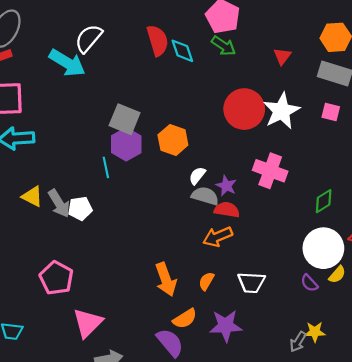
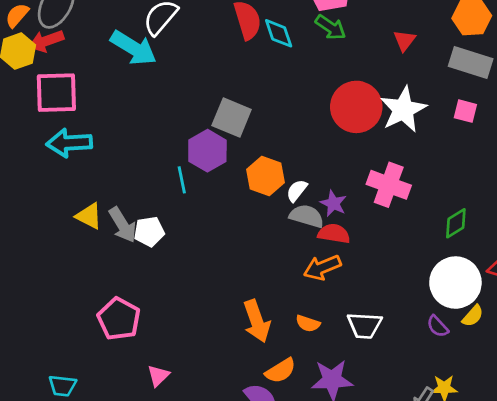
gray square: (125, 119) -> (232, 118), moved
orange hexagon: (173, 140) -> (266, 176), moved
orange semicircle: (206, 281) -> (308, 323), turned -102
pink triangle: (88, 323) -> (158, 376), size x0.6

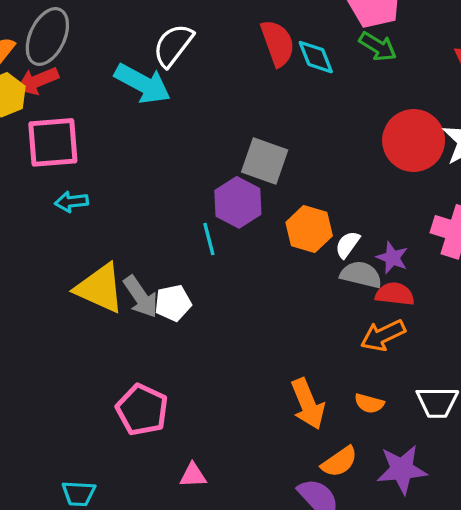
cyan arrow: (69, 143) -> (71, 202), size x0.6
yellow triangle: (89, 216) -> (100, 288), size x1.6
pink triangle: (158, 376) -> (193, 475), turned 45

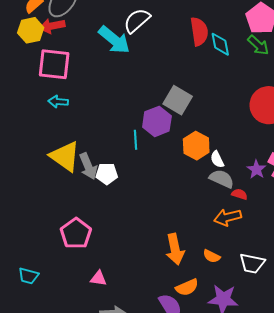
white semicircle: (347, 245) -> (217, 159), turned -72
purple star: (392, 258) -> (256, 169), moved
red semicircle: (395, 294) -> (240, 194), size x0.7

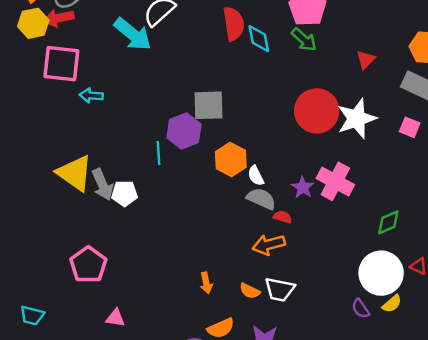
gray square: (178, 100) -> (209, 105), turned -32
cyan arrow: (58, 102) -> (91, 96), moved
orange arrow: (175, 249) -> (206, 283), size x0.6
white trapezoid: (252, 263) -> (280, 290), moved

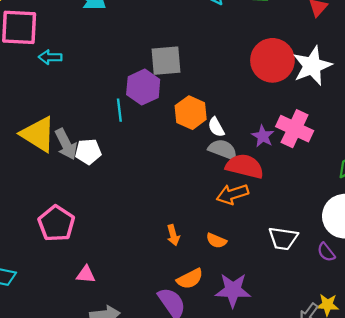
red semicircle: (283, 217) -> (245, 166), size x2.0
white trapezoid: (280, 290) -> (283, 238), moved

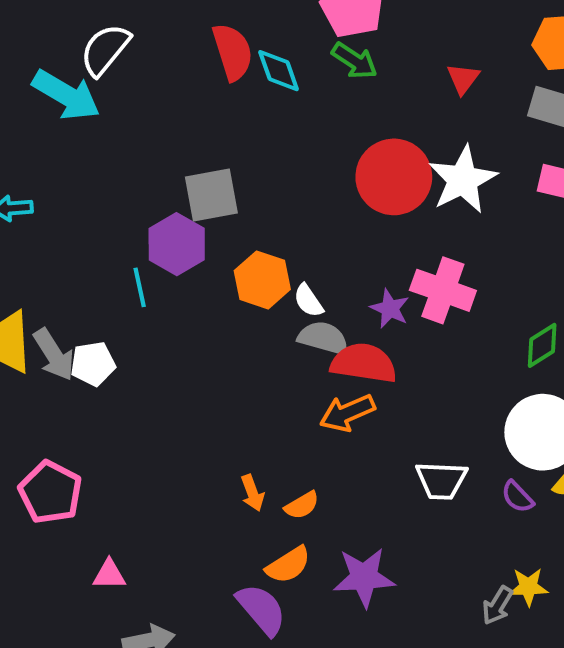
orange semicircle: (216, 241) -> (302, 505), moved, turned -48

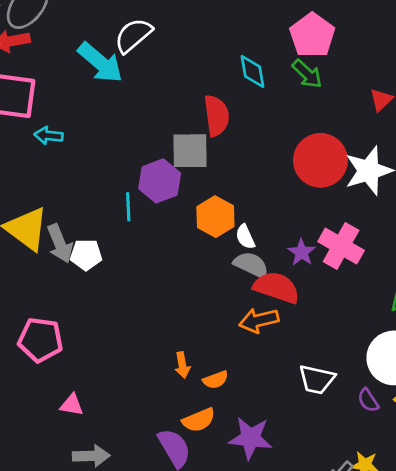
red semicircle: (233, 52) -> (216, 116), moved
pink pentagon: (50, 492) -> (40, 340), turned -30

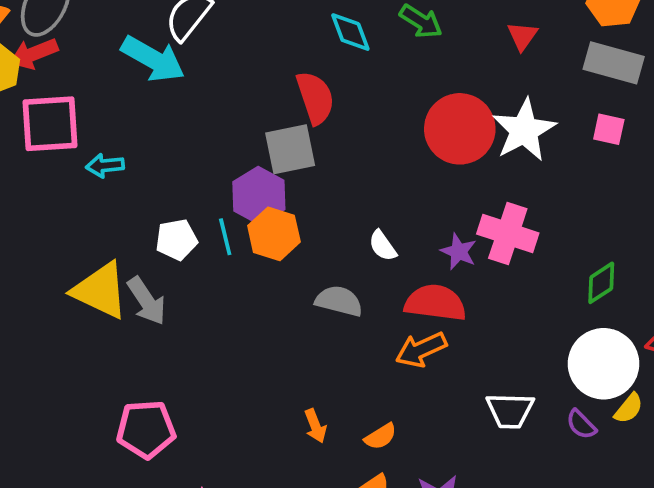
orange hexagon: (215, 217) -> (274, 234), moved
white pentagon: (86, 255) -> (176, 240), moved
gray semicircle: (251, 265) -> (339, 301), moved
orange arrow: (182, 365) -> (315, 426), moved

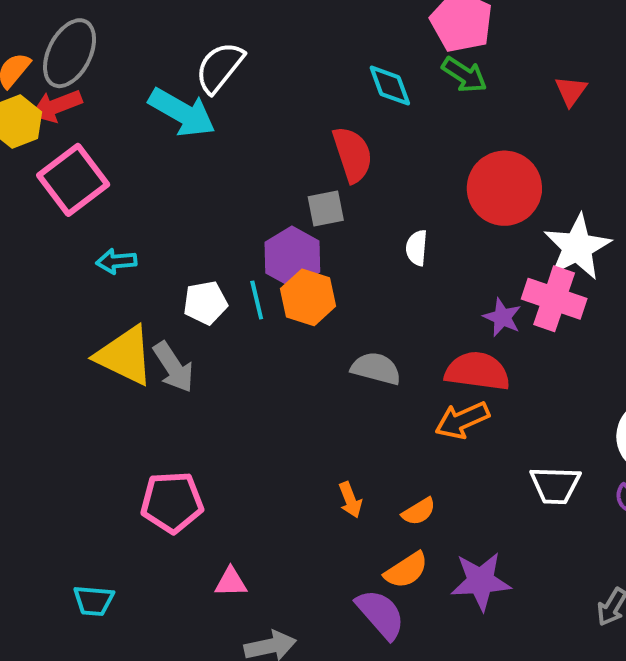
pink square: (50, 124) -> (73, 180), turned -34
white star: (524, 130) -> (577, 247), moved
gray square: (290, 149) -> (326, 208), size x0.7
cyan arrow: (105, 165) -> (116, 261), moved
white semicircle: (383, 246) -> (417, 248), moved, turned 40

